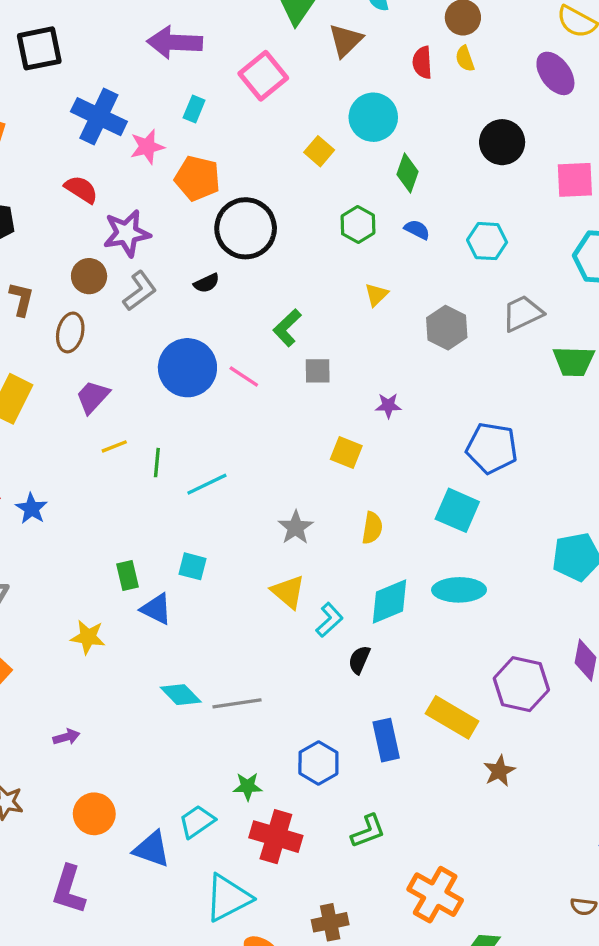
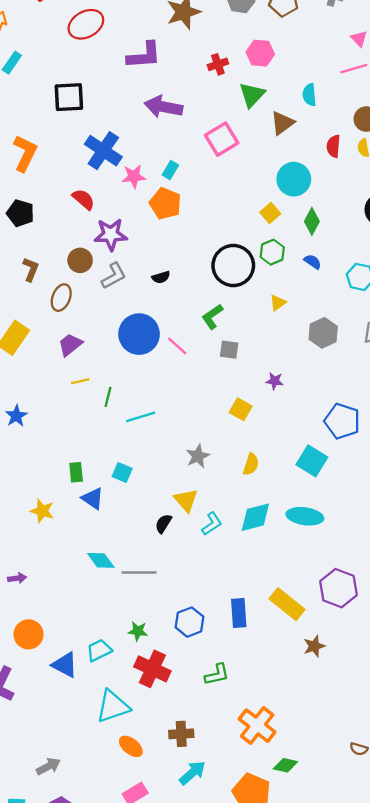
cyan rectangle: (194, 109) -> (170, 170), moved
yellow square: (319, 151) -> (270, 213), moved
black circle: (246, 228) -> (233, 266), moved
black semicircle: (359, 660) -> (163, 524), moved

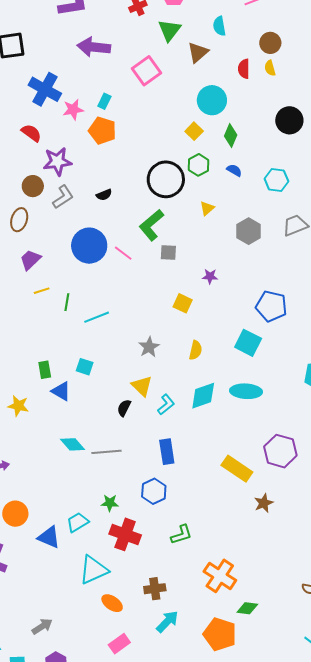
green L-shape: (212, 317) -> (151, 225), size x1.4
blue rectangle: (239, 613) -> (167, 452), moved

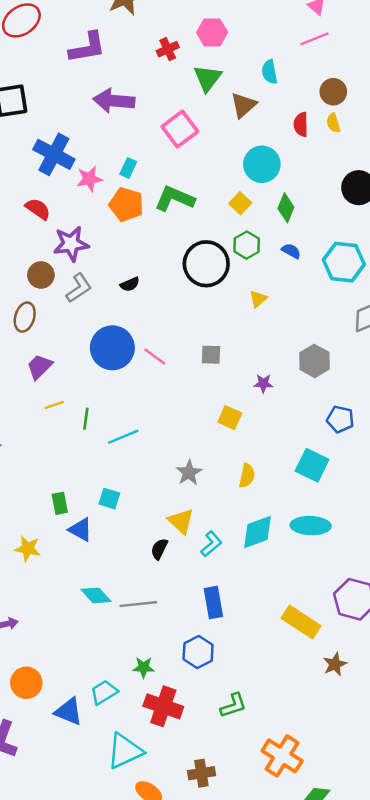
cyan hexagon: (276, 180) -> (344, 262), size x1.4
green L-shape: (151, 225) -> (175, 199), moved, turned 64
gray hexagon: (249, 231) -> (314, 361), moved
blue pentagon: (271, 306) -> (340, 419), size x0.7

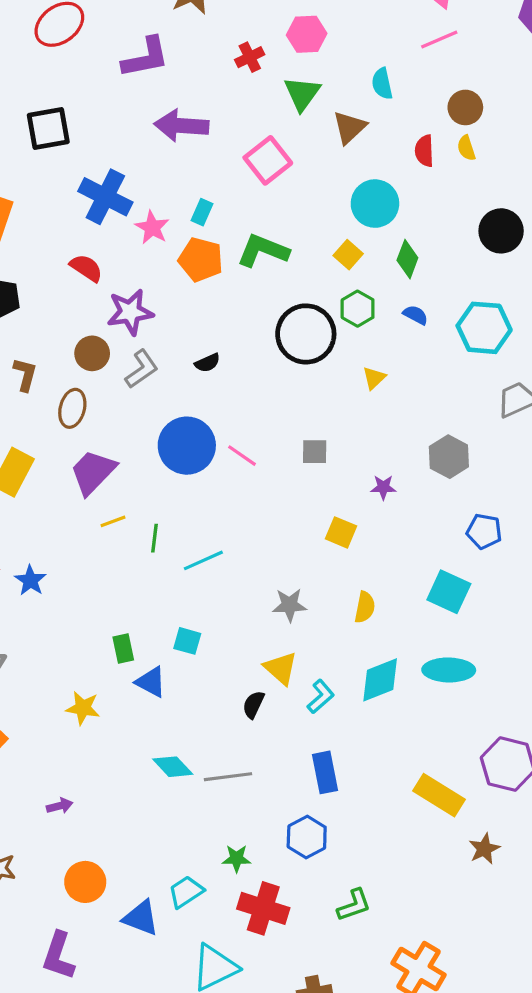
pink star: (89, 179) -> (152, 227), turned -30
purple trapezoid: (39, 367) -> (93, 472), size x1.4
gray star: (189, 473) -> (290, 605), turned 30

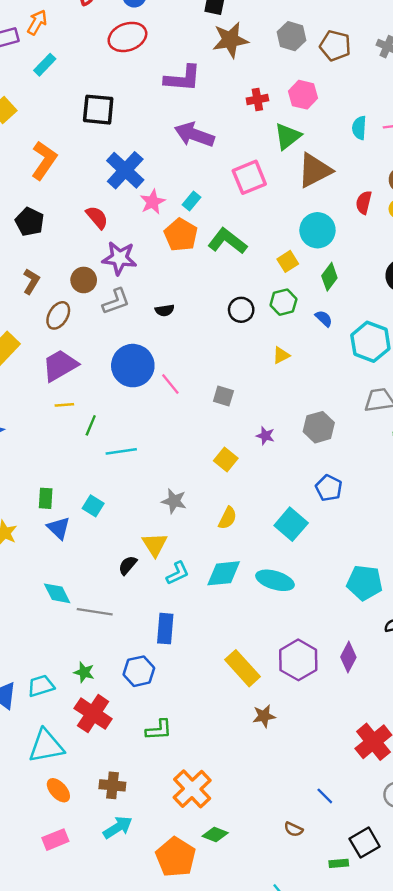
cyan semicircle: (382, 84) -> (359, 128), moved
brown triangle: (349, 127) -> (315, 170), size x1.4
black circle: (306, 334) -> (241, 310), size x0.6

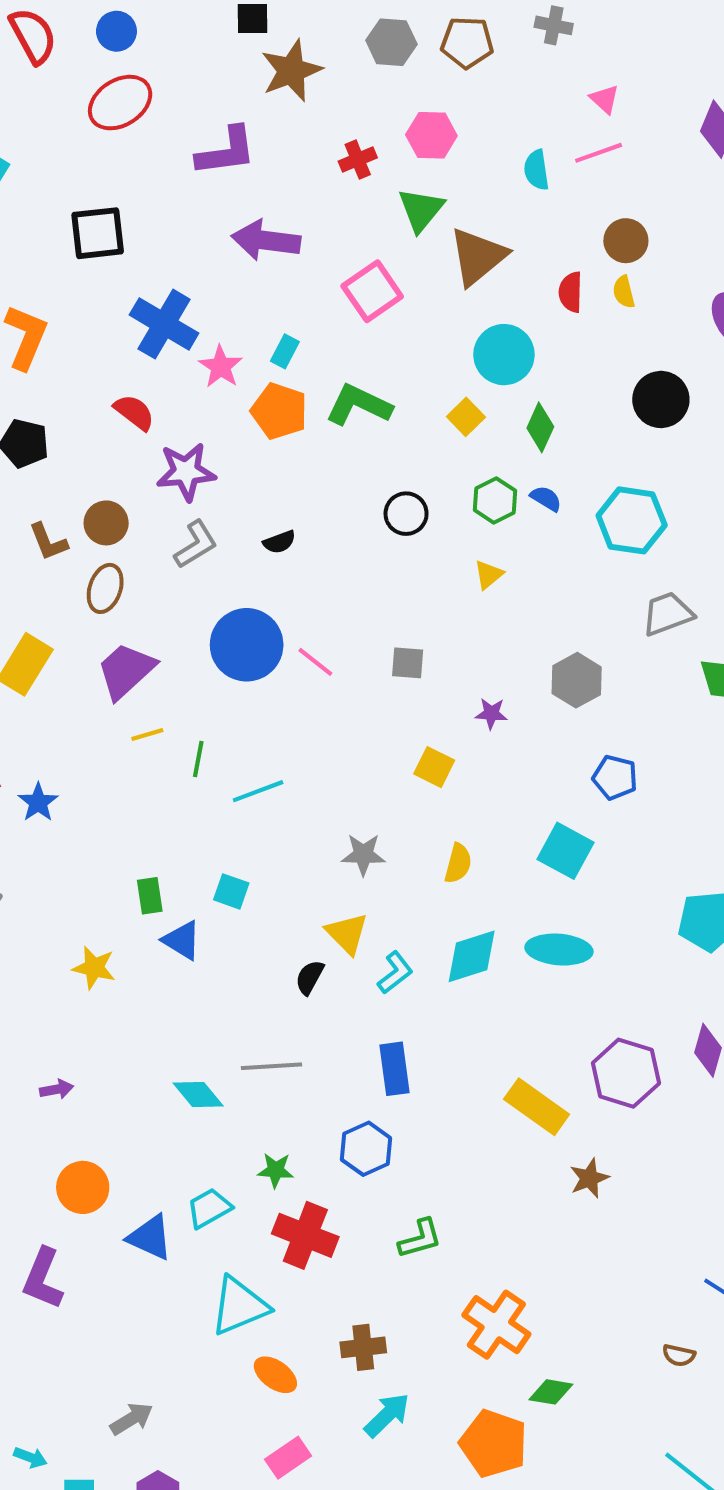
brown circle: (84, 280) -> (106, 523), moved
brown L-shape: (31, 281) -> (48, 542), turned 140
green hexagon: (283, 302) -> (495, 500), moved
cyan diamond: (57, 593) -> (198, 1094), moved

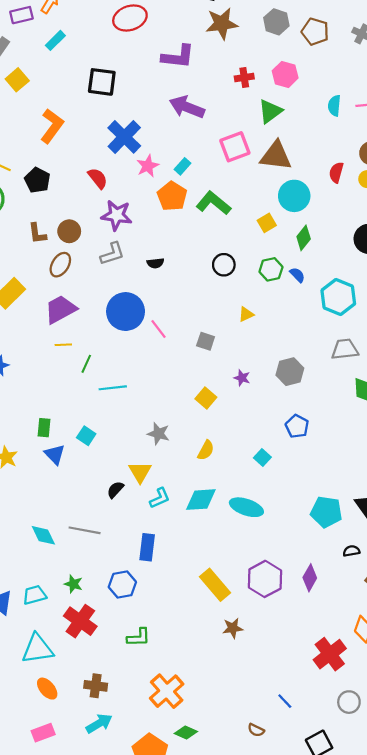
brown triangle: (478, 256) -> (276, 156), moved, turned 32
yellow triangle: (489, 575) -> (246, 314), moved
cyan square: (566, 851) -> (262, 458), size x0.6

